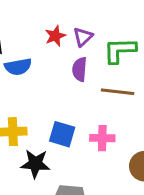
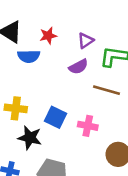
red star: (55, 36) -> (48, 36), moved
purple semicircle: (80, 69) -> (78, 67), turned -132

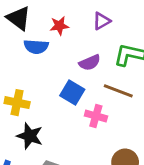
purple triangle: (86, 41) -> (102, 21), moved
blue square: (55, 117) -> (72, 92), moved
pink cross: (88, 126) -> (96, 116), moved

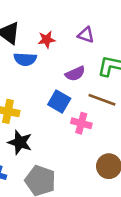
purple triangle: (102, 21) -> (86, 35), turned 48

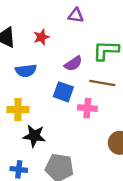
purple triangle: (86, 35) -> (76, 15), moved
blue semicircle: (25, 59) -> (26, 71), moved

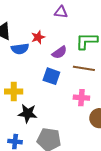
red star: (41, 37) -> (38, 37), moved
blue semicircle: (26, 71) -> (20, 49), moved
pink cross: (87, 108) -> (81, 98), moved

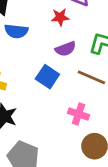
red star: (38, 37) -> (60, 17), moved

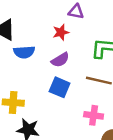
purple semicircle: (65, 49) -> (60, 60), moved

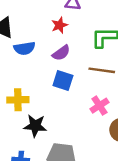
pink cross: (94, 115) -> (99, 106), turned -36

